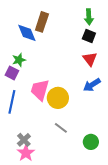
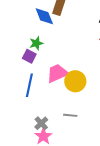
pink trapezoid: (40, 90) -> (57, 73), turned 50
gray line: (61, 128) -> (70, 115), moved, turned -32

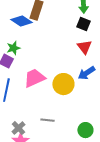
blue diamond: (44, 16) -> (21, 21), turned -35
yellow circle: (75, 81) -> (63, 84), moved

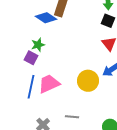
pink trapezoid: (34, 78) -> (49, 84), moved

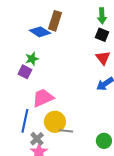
yellow circle: (88, 81) -> (55, 122), moved
blue line: (31, 87) -> (25, 121), moved

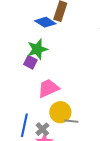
green star: (32, 59) -> (37, 49), size x1.5
blue line: (25, 121) -> (24, 125), moved

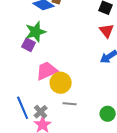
yellow circle: (60, 112) -> (61, 83), moved
blue line: (24, 125) -> (23, 108), turned -35

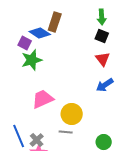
purple square: (29, 45) -> (25, 43), moved
yellow circle: (61, 83) -> (72, 114), moved

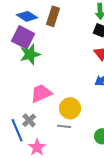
blue diamond: (40, 33) -> (27, 16), moved
purple square: (25, 43) -> (23, 37), size x1.6
gray cross: (37, 140) -> (29, 120), moved

